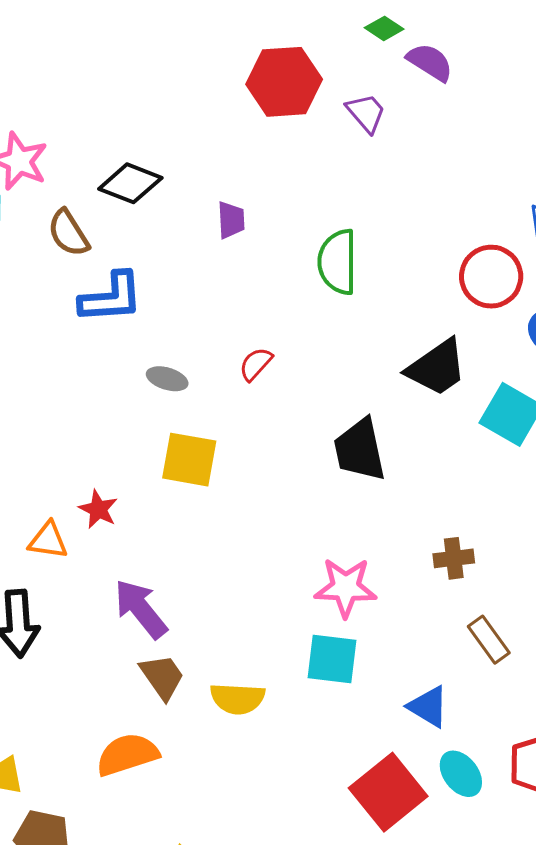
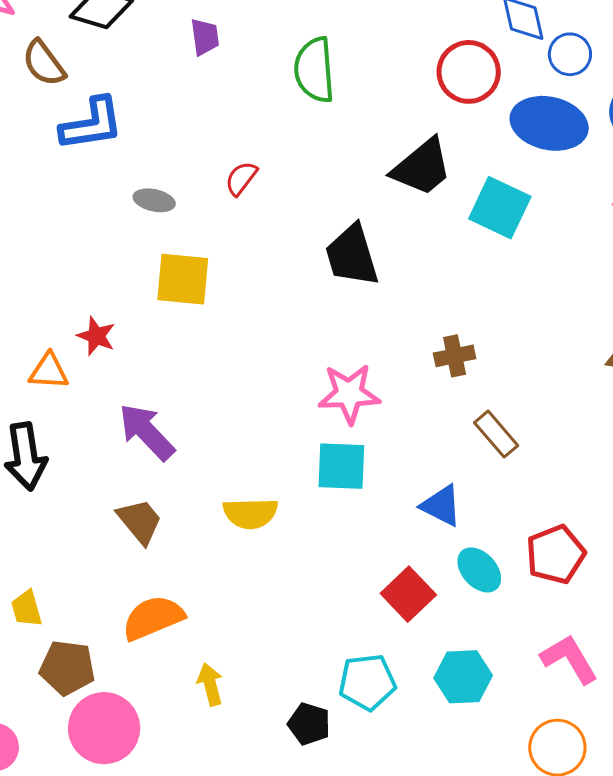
brown trapezoid: (162, 677) -> (140, 521), moved
orange semicircle: (127, 755) -> (153, 618), moved
red square: (388, 792) -> (408, 594), size x0.7

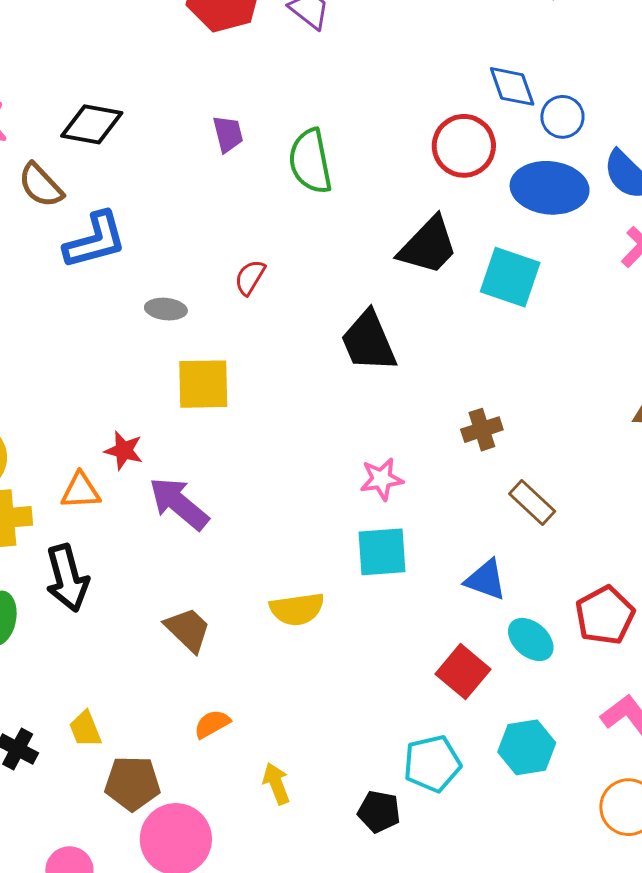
purple trapezoid: (205, 37) -> (228, 134), moved
pink star: (349, 394) -> (381, 479), size x0.7
purple arrow: (147, 432) -> (179, 503), moved
orange semicircle: (153, 618) -> (212, 724), size x0.6

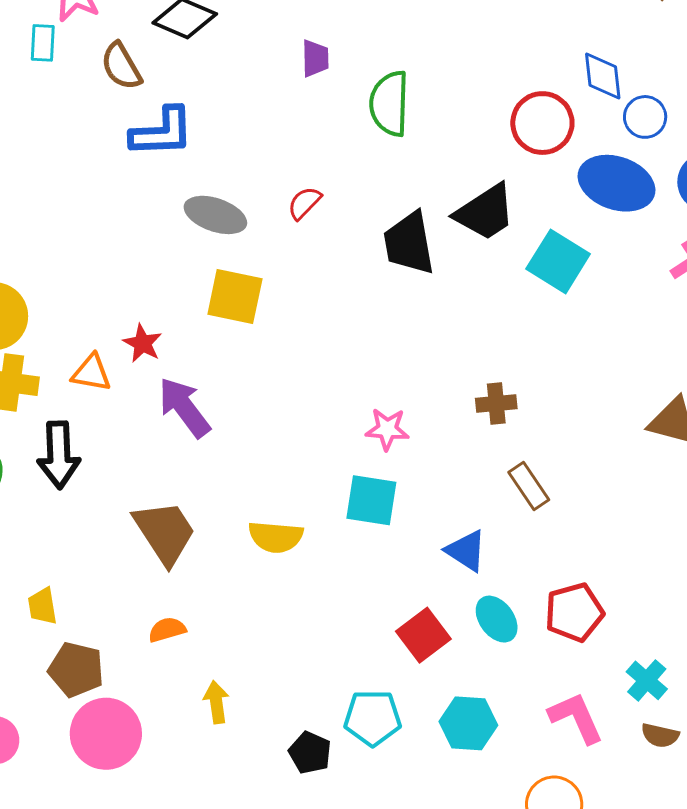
gray ellipse: (166, 309) -> (215, 215), size x1.5
black trapezoid: (369, 341) -> (409, 243), moved
brown trapezoid: (188, 630) -> (165, 532), size x1.4

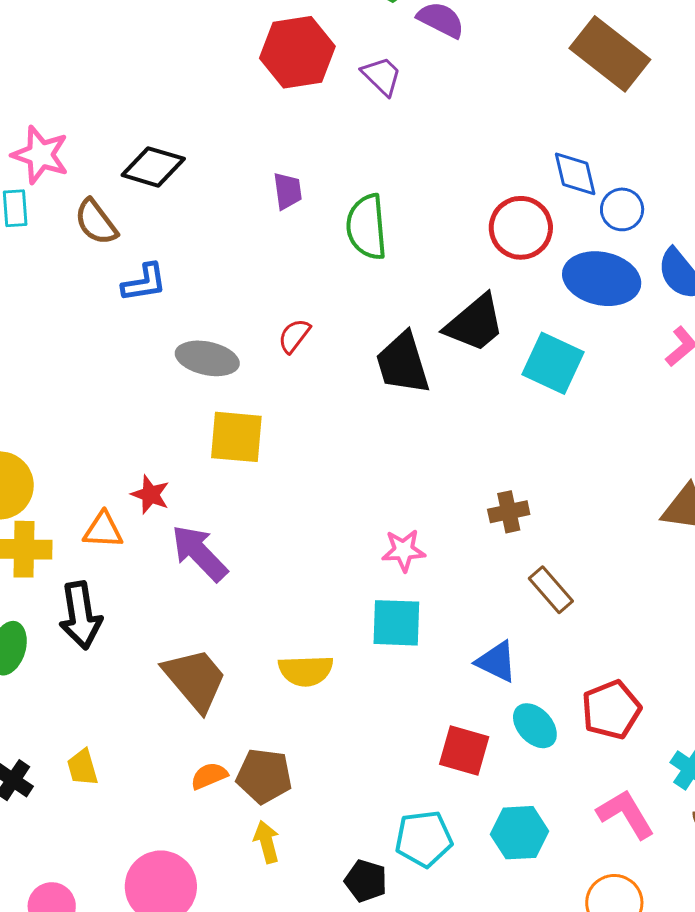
blue L-shape: (162, 132) -> (144, 283), size x0.7
red square: (423, 635) -> (464, 750), turned -30
brown pentagon: (76, 670) -> (264, 776), moved

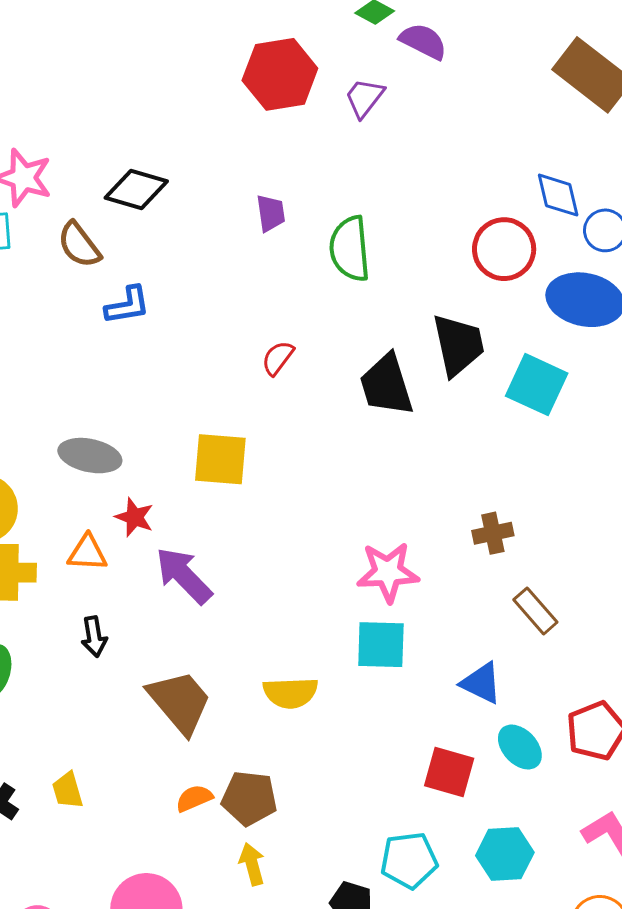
purple trapezoid: (382, 76) -> (364, 98), turned -96
black trapezoid: (475, 323) -> (458, 345), turned -62
gray ellipse: (207, 358) -> (90, 456), moved
pink star: (404, 550) -> (388, 572), size x1.4
black arrow: (81, 615) -> (94, 637), moved, size x0.6

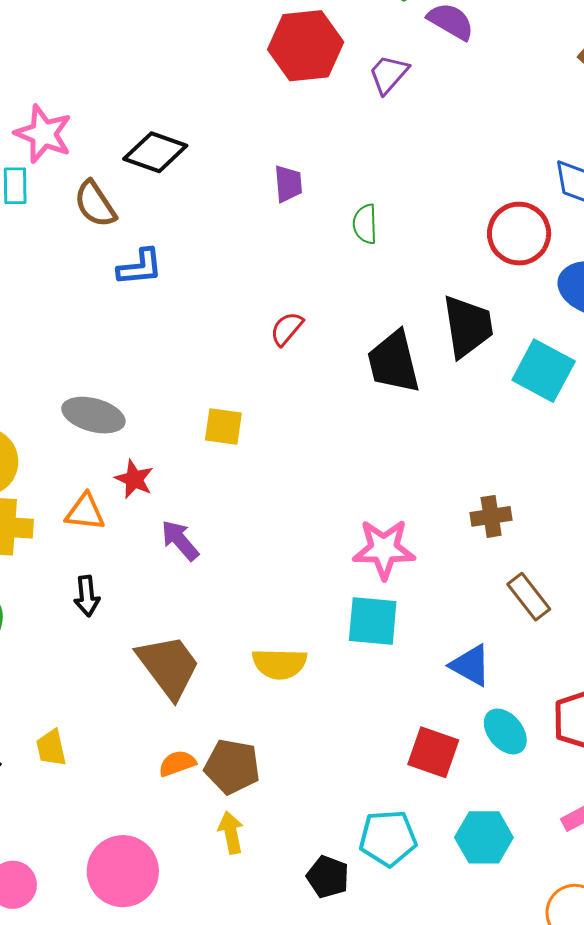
green semicircle: (350, 249) -> (365, 224), size x0.6
yellow square: (220, 459) -> (223, 426), size x0.7
purple arrow: (184, 576) -> (180, 540), size x0.7

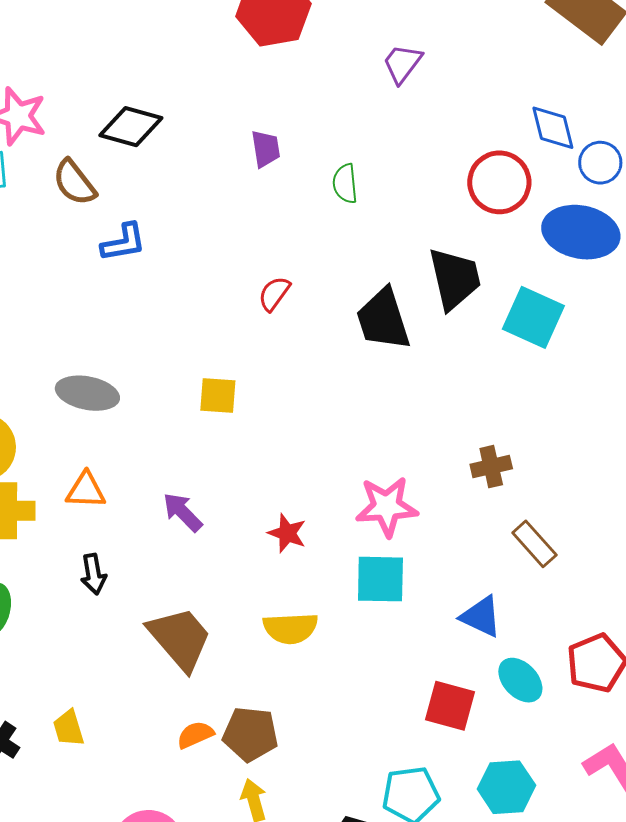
purple trapezoid: (389, 74) -> (402, 64), moved
red star: (134, 479) -> (287, 533), moved

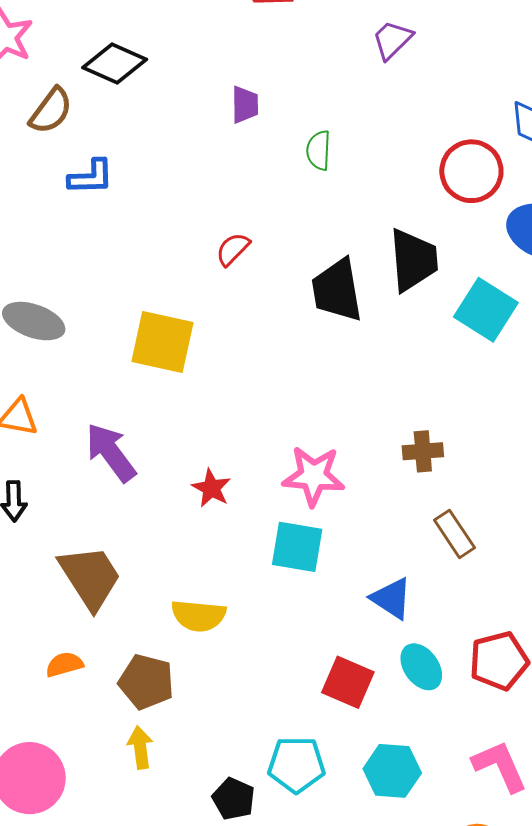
brown semicircle: (74, 183) -> (51, 111), turned -114
yellow square: (218, 395) -> (162, 342), size x1.6
purple arrow: (183, 512) -> (111, 452), size x1.4
yellow semicircle: (290, 628) -> (199, 616), moved
orange semicircle: (195, 735) -> (64, 664), moved

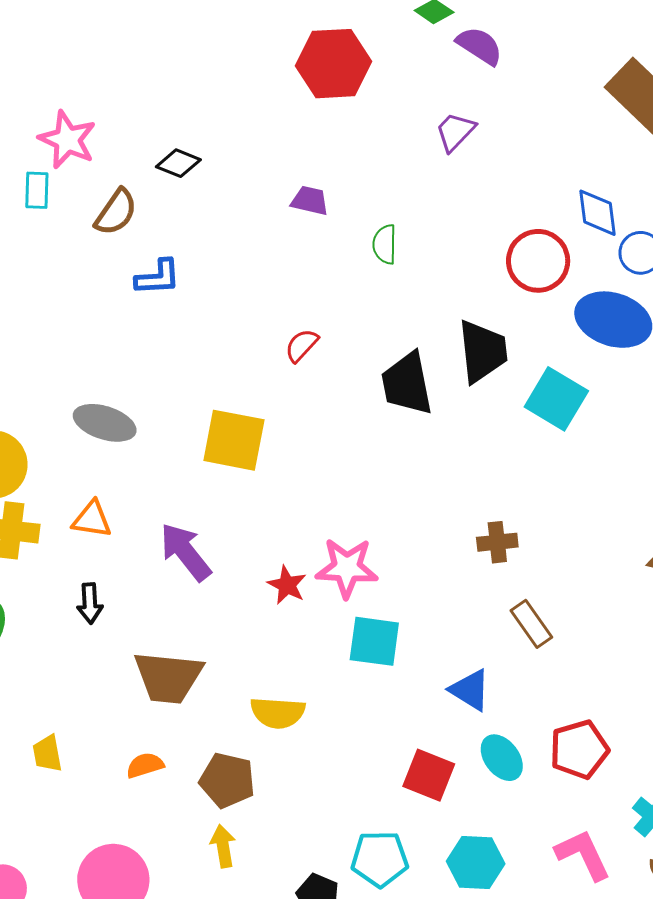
black diamond: (115, 64) -> (178, 163), size x0.7
purple trapezoid: (245, 105) -> (310, 201), turned -75
pink star: (314, 476) -> (347, 568), moved
brown trapezoid: (90, 577) -> (168, 677), turned 130

